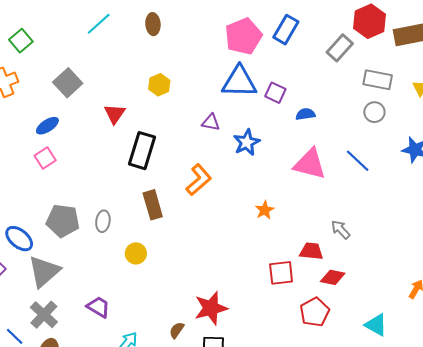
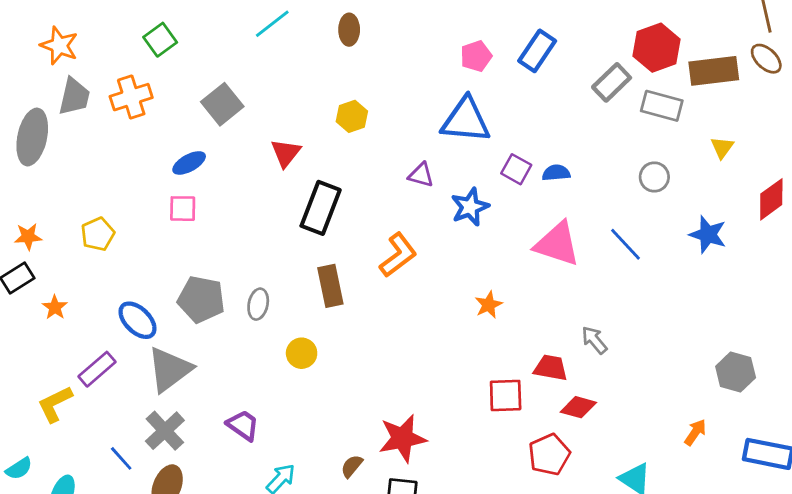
pink pentagon: (243, 36) -> (476, 56), size x0.6
gray rectangle: (378, 80) -> (662, 106), moved
purple square: (275, 93) -> (516, 169), moved
pink square: (45, 158) -> (183, 209), turned 30

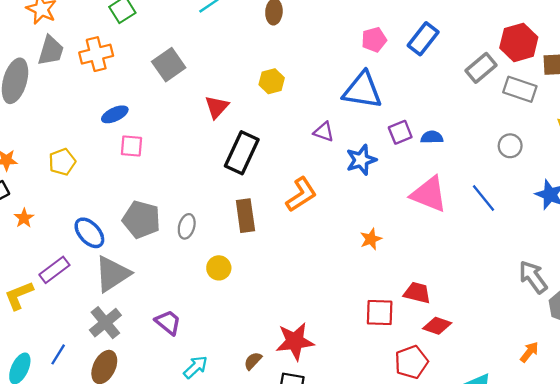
blue ellipse: (189, 163) -> (115, 114), moved
purple square: (516, 169) -> (400, 132), turned 35
gray arrow: (594, 340) -> (533, 277), moved, size x1.4
blue line: (121, 458) -> (58, 354), moved, turned 70

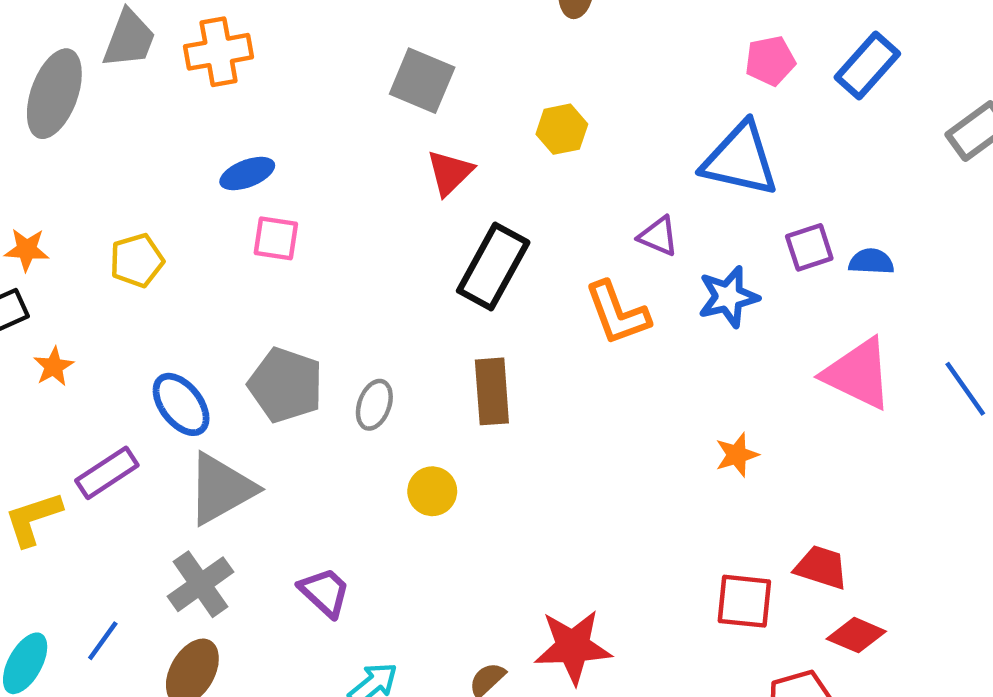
gray square: (169, 65) -> (422, 81), moved, turned -36
orange L-shape: (301, 195) -> (617, 313), moved, turned 99

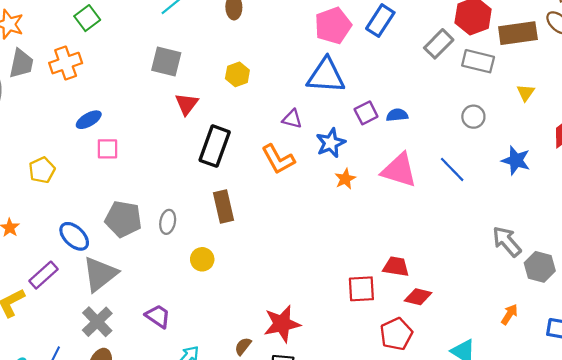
pink pentagon: (770, 61) -> (333, 26), size x1.5
orange star: (737, 455) -> (345, 179), moved

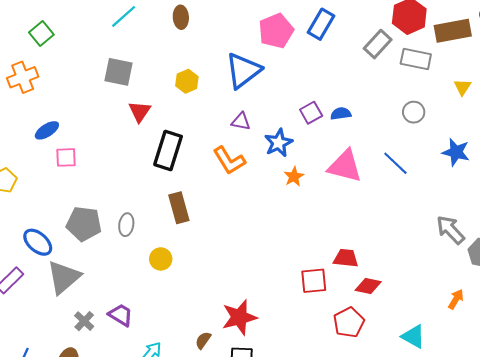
blue triangle: (326, 76) -> (243, 70), moved, turned -39
gray cross: (97, 322) -> (84, 321), moved, size x0.7

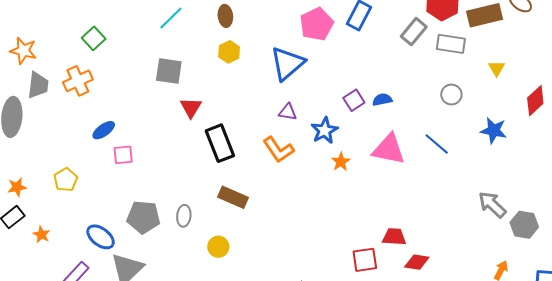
yellow hexagon: (187, 81) -> (229, 52), moved
black rectangle: (168, 150) -> (220, 143), turned -36
brown rectangle: (179, 208) -> (233, 197), turned -48

